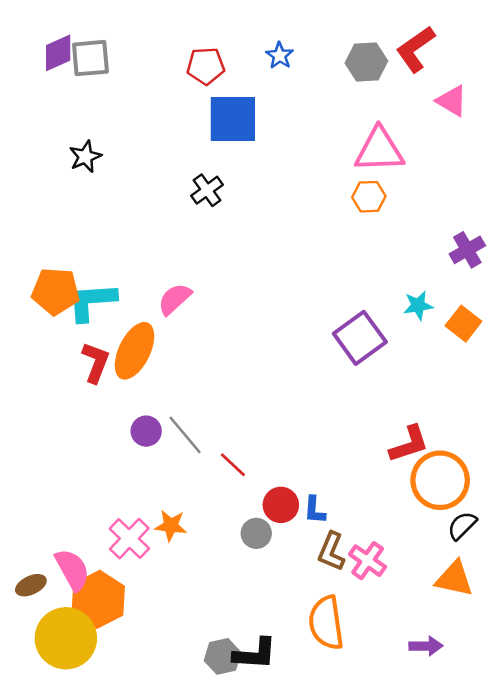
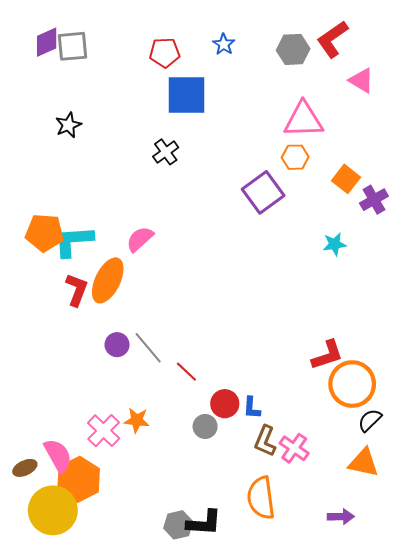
orange square: (463, 324) -> (346, 179), moved
purple square: (360, 338) -> (263, 192), moved

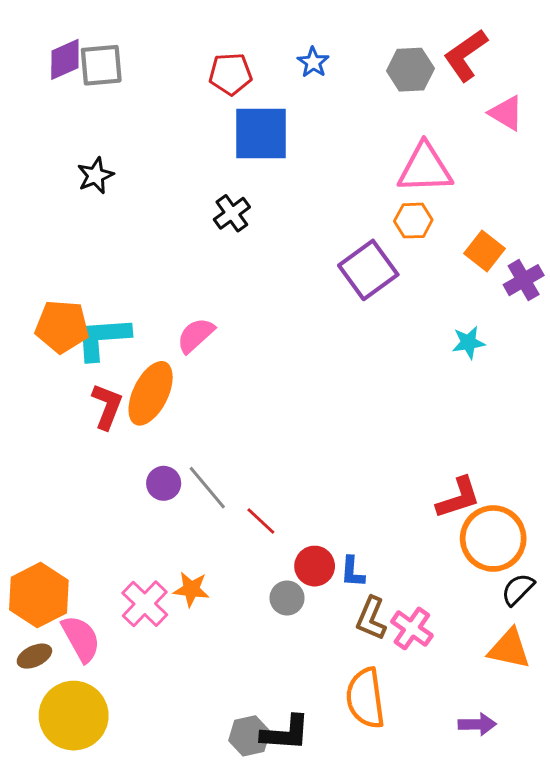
orange hexagon: (79, 479) -> (39, 595), moved

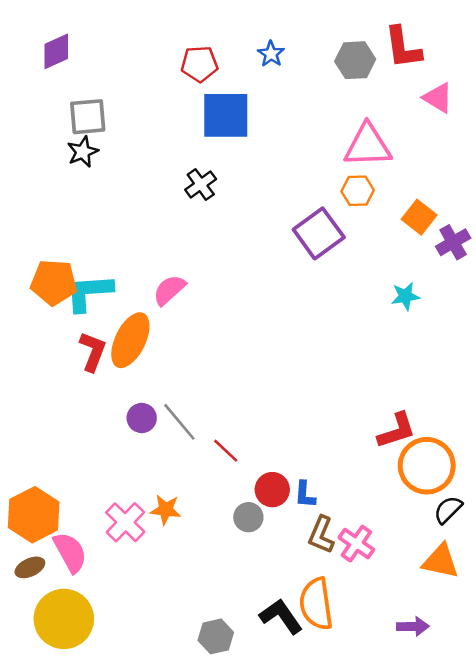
red L-shape: (466, 55) -> (403, 48), turned -63
gray square: (101, 65) -> (88, 117), moved
black L-shape: (286, 733) -> (281, 616), moved, turned -129

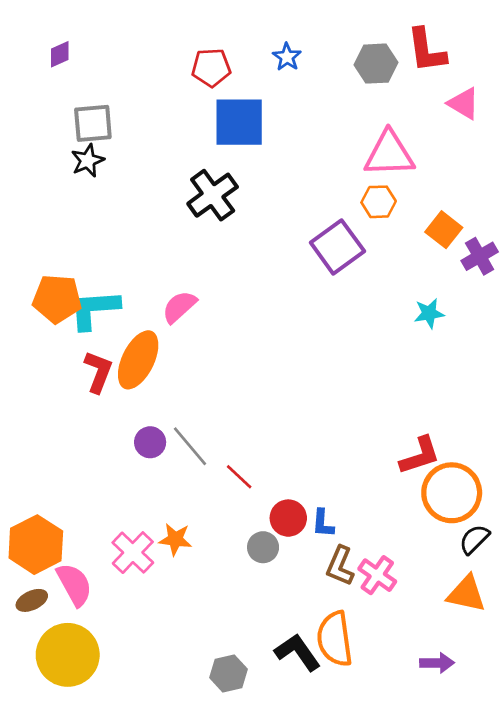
purple diamond: (56, 51) -> (60, 54), size x0.7
black cross: (201, 184) -> (213, 195), size x1.5

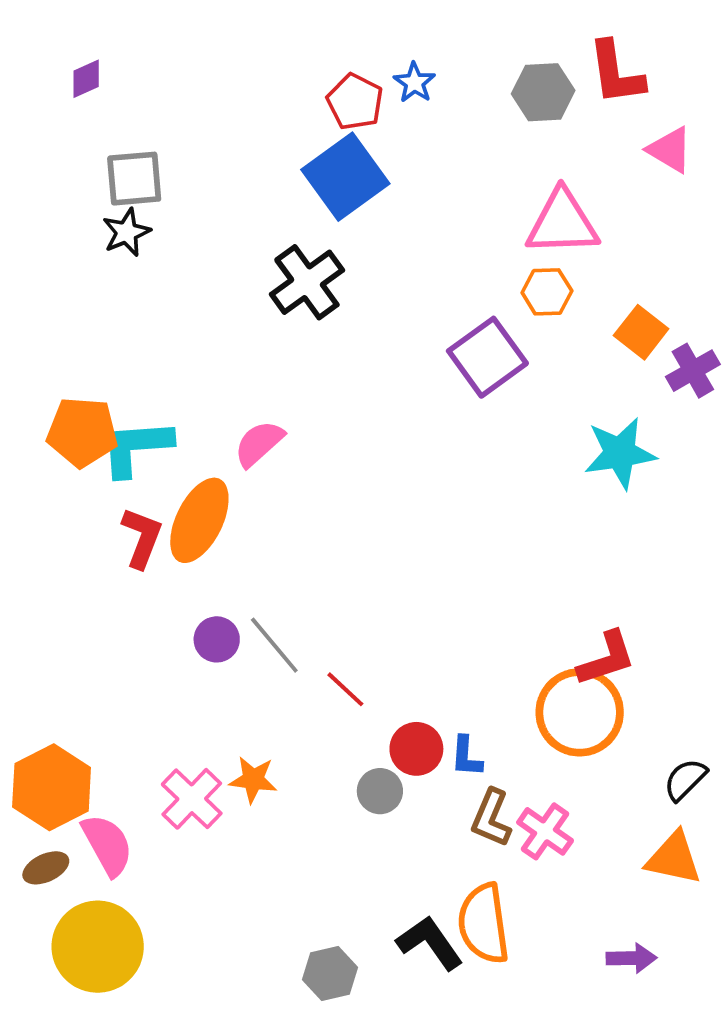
red pentagon: (211, 68) -> (355, 102), moved, turned 30
blue square: (239, 122) -> (345, 177), turned -36
cyan star: (429, 313) -> (620, 453), size x1.6
orange circle: (452, 493) -> (580, 712), moved

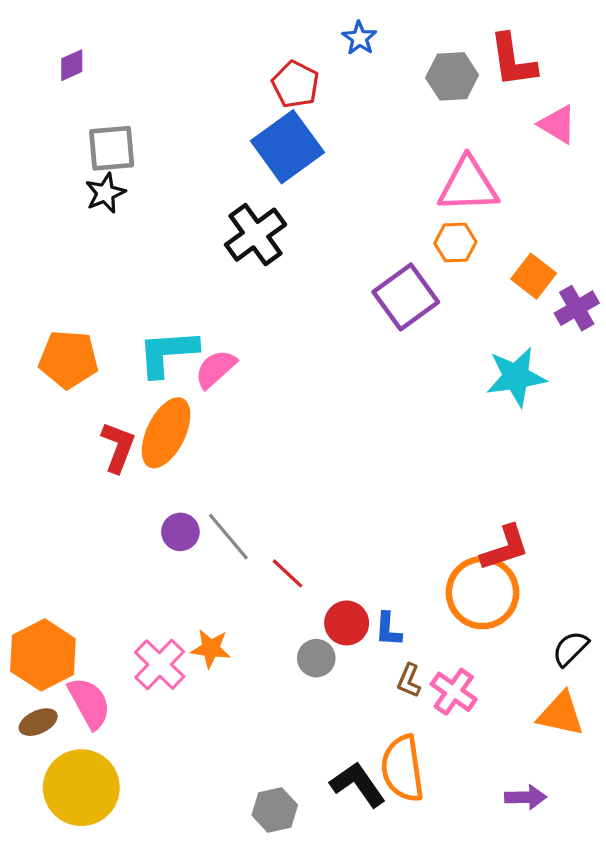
blue star: (414, 83) -> (359, 38), moved
cyan L-shape: (136, 447) -> (168, 353), moved
brown L-shape: (491, 818) -> (409, 681), size x0.7

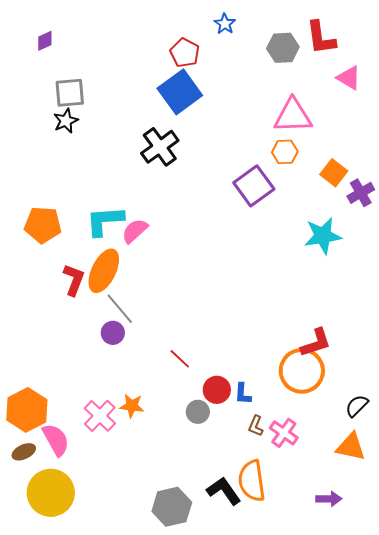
gray line: (228, 537) -> (120, 309), moved
gray hexagon: (275, 810) -> (172, 507), size x1.4

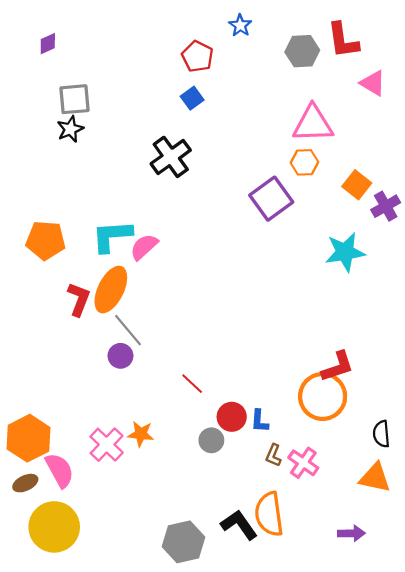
blue square: (180, 92) -> (192, 98), size x0.5
black semicircle: (357, 406) -> (381, 434), turned -50

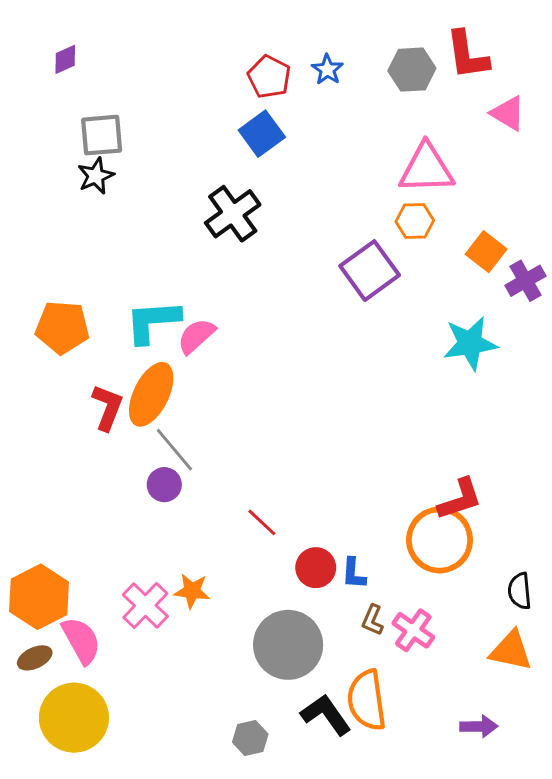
blue star: (240, 25) -> (327, 70), moved
blue square: (192, 98) -> (262, 134), size x1.4
gray circle: (211, 440) -> (288, 645), moved, size x2.0
gray hexagon: (184, 542) -> (250, 738), size x0.6

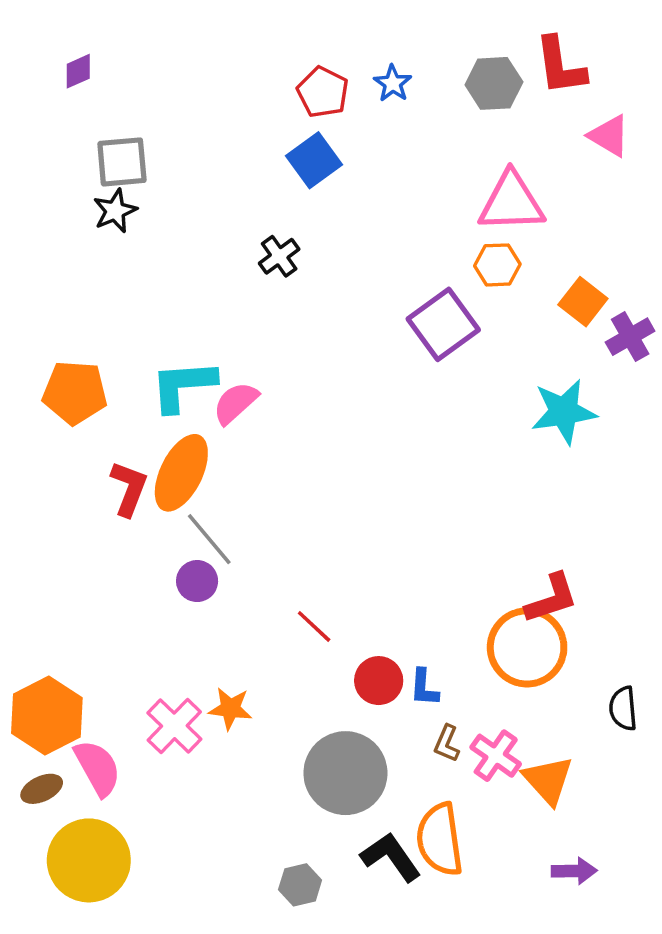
black cross: (233, 214) -> (279, 256), size x0.6
orange triangle: (511, 651) -> (548, 780), moved, turned 36

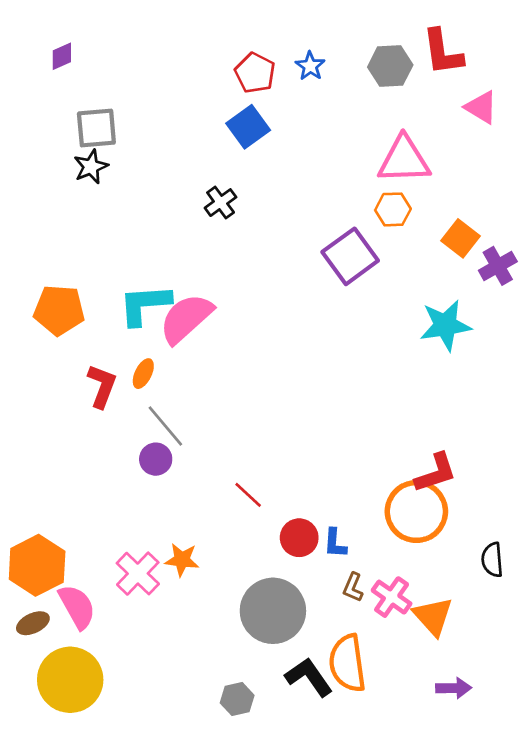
pink semicircle: (235, 403) -> (186, 318), size x1.5
orange ellipse: (181, 473) -> (143, 374), size x0.5

